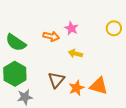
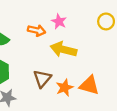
yellow arrow: (75, 54) -> (63, 49), size x1.6

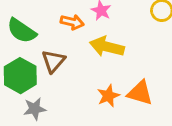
brown triangle: (42, 79) -> (53, 61), moved

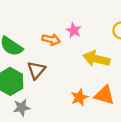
yellow arrow: (107, 47) -> (96, 59), moved

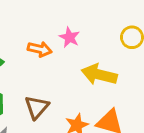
brown triangle: (36, 70) -> (37, 107), moved

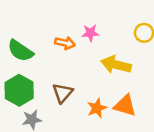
pink star: (69, 37) -> (90, 33), turned -30

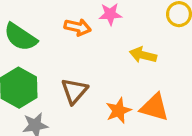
yellow arrow: (116, 65) -> (143, 55), size x0.7

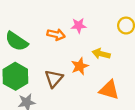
orange star: (118, 111) -> (80, 66), moved

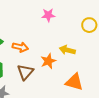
pink star: (79, 26) -> (48, 15), moved
orange arrow: (56, 35) -> (20, 47), moved

